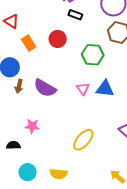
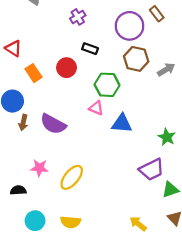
black rectangle: (75, 15) -> (90, 49), moved
pink triangle: (83, 89) -> (96, 108), moved, turned -32
yellow ellipse: (83, 140) -> (72, 177), moved

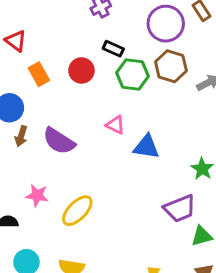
green hexagon: (107, 85) -> (132, 75), moved

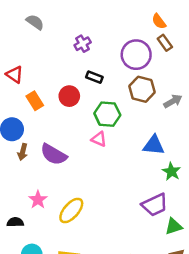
green hexagon: (132, 75) -> (107, 114), moved
blue triangle: (146, 147) -> (154, 145), moved
pink star: (37, 195) -> (38, 200), turned 30

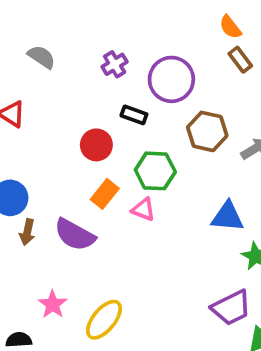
gray semicircle: (35, 22) -> (42, 57), moved
purple circle: (136, 55) -> (171, 79), moved
orange rectangle: (35, 101) -> (105, 194), moved, turned 72

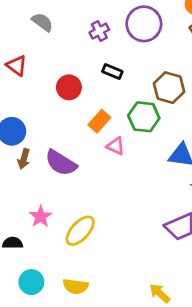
purple circle: (171, 79) -> (144, 24), moved
red circle: (96, 145) -> (69, 87), moved
green hexagon: (155, 171) -> (144, 117), moved
orange rectangle: (105, 194) -> (99, 121), moved

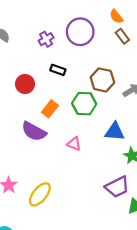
pink triangle: (116, 146) -> (74, 144), moved
purple semicircle: (61, 163) -> (34, 131), moved

